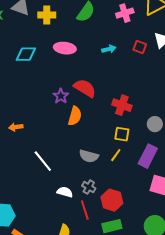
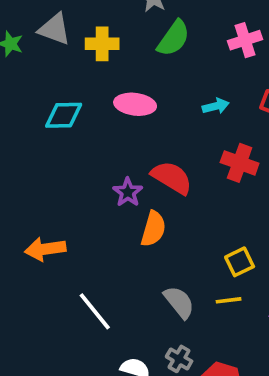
red cross: (122, 105) -> (240, 163), moved
orange arrow: (16, 127) -> (45, 249), size x1.5
yellow square: (122, 134) -> (240, 262), turned -35
yellow line: (116, 155) -> (229, 300), turned 48
gray semicircle: (89, 156) -> (179, 302), turned -144

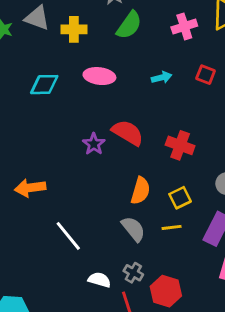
red cross: (240, 163) -> (180, 145), moved
orange semicircle: (153, 229) -> (140, 191), moved

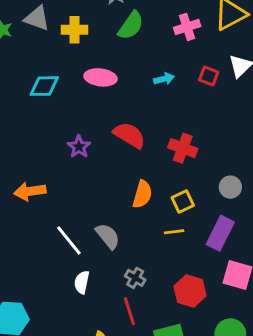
purple star: (94, 144) -> (79, 147), moved
gray semicircle: (133, 229) -> (108, 236), moved
white semicircle: (99, 280) -> (82, 282), moved, turned -95
red hexagon: (166, 291) -> (190, 291), moved

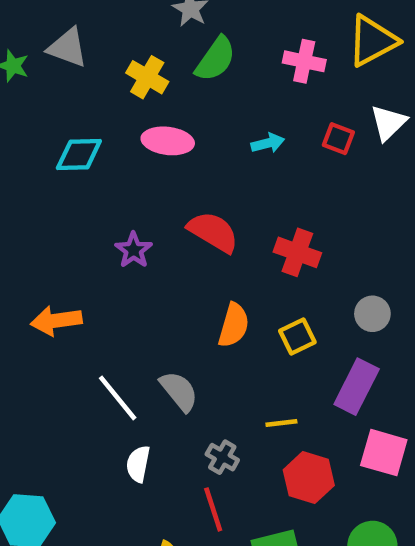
pink cross: (187, 27) -> (304, 61), turned 30
yellow cross: (75, 30) -> (147, 77), moved, turned 30
yellow line: (174, 232) -> (281, 423), moved

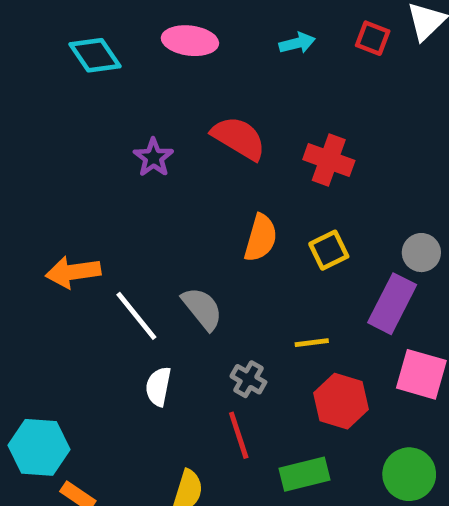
cyan diamond: (79, 155) -> (95, 55), turned 57
gray circle: (372, 314) -> (421, 253), moved
orange arrow: (56, 321) -> (73, 272), moved

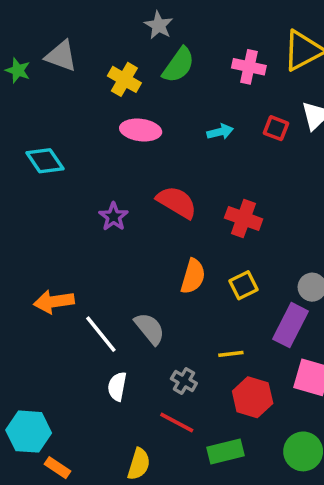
cyan diamond: (95, 55) -> (45, 161), moved
red line: (239, 435) -> (177, 423), turned -44

